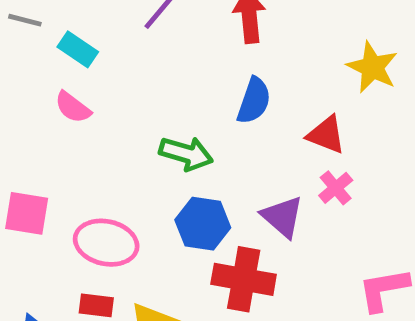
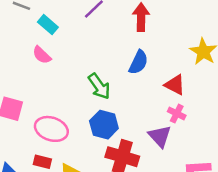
green arrow: (186, 154) -> (99, 86), turned 32
pink cross: (336, 188) -> (177, 114), turned -30
purple triangle: (282, 217) -> (160, 136), moved

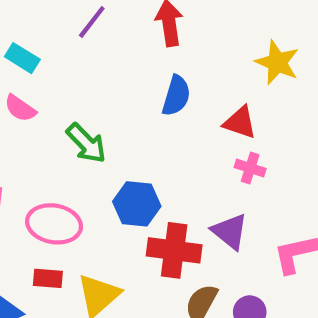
green arrow: (99, 86) -> (86, 143), moved
purple triangle: (160, 136) -> (230, 231), moved

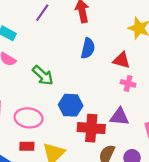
purple triangle: (230, 231) -> (119, 117), turned -30

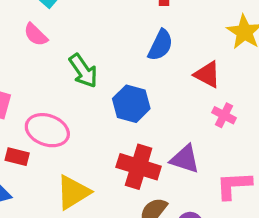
pink cross: (128, 83) -> (224, 115), moved
blue hexagon: (71, 105) -> (131, 104), moved
red rectangle: (27, 146) -> (17, 157), moved

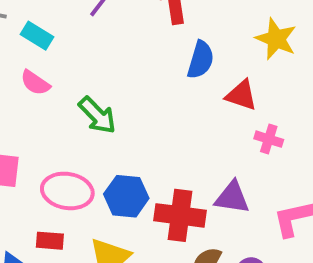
blue semicircle: (160, 45) -> (201, 60), moved
blue hexagon: (131, 104) -> (126, 196), moved
red rectangle: (17, 157) -> (50, 241), moved

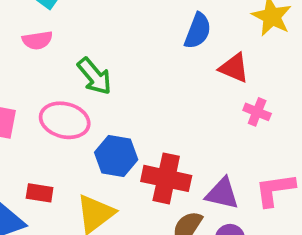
pink semicircle: (35, 83) -> (37, 40), turned -48
pink ellipse: (67, 191) -> (65, 120), moved
purple triangle: (232, 197) -> (222, 194), moved

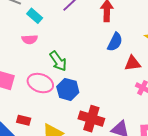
red triangle: (234, 68) -> (132, 63), turned -36
blue hexagon: (116, 156) -> (68, 89), moved

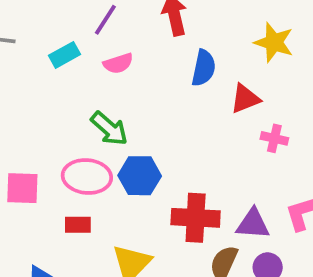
cyan rectangle: (35, 16) -> (64, 55), moved, turned -56
pink semicircle: (30, 39) -> (118, 63), moved
red rectangle: (24, 120) -> (78, 225), moved

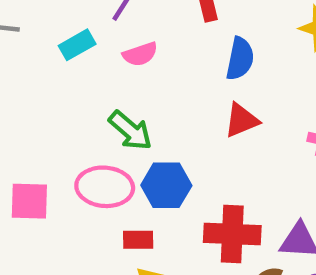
red triangle: (245, 99) -> (242, 120), moved
red rectangle: (78, 225) -> (138, 240), moved

